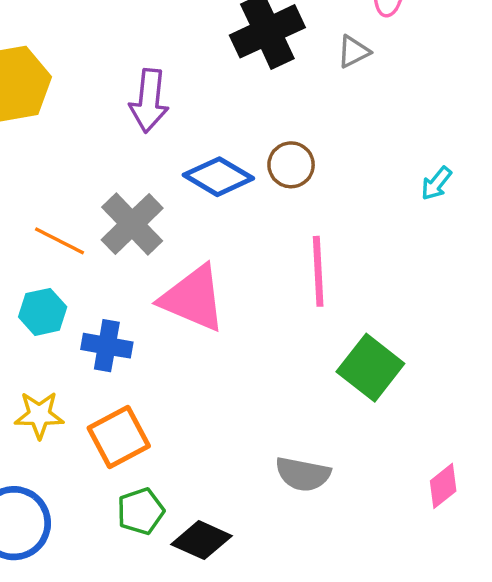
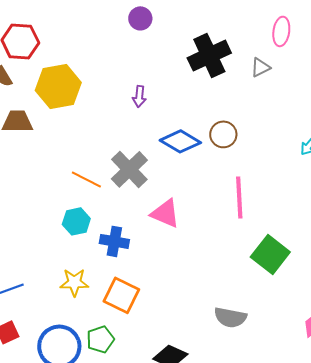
purple arrow: (149, 101) -> (139, 96), size x0.6
pink triangle: (193, 298) -> (165, 213), size x0.7
orange square: (119, 437) -> (121, 295), turned -36
green pentagon: (141, 511) -> (100, 339), moved

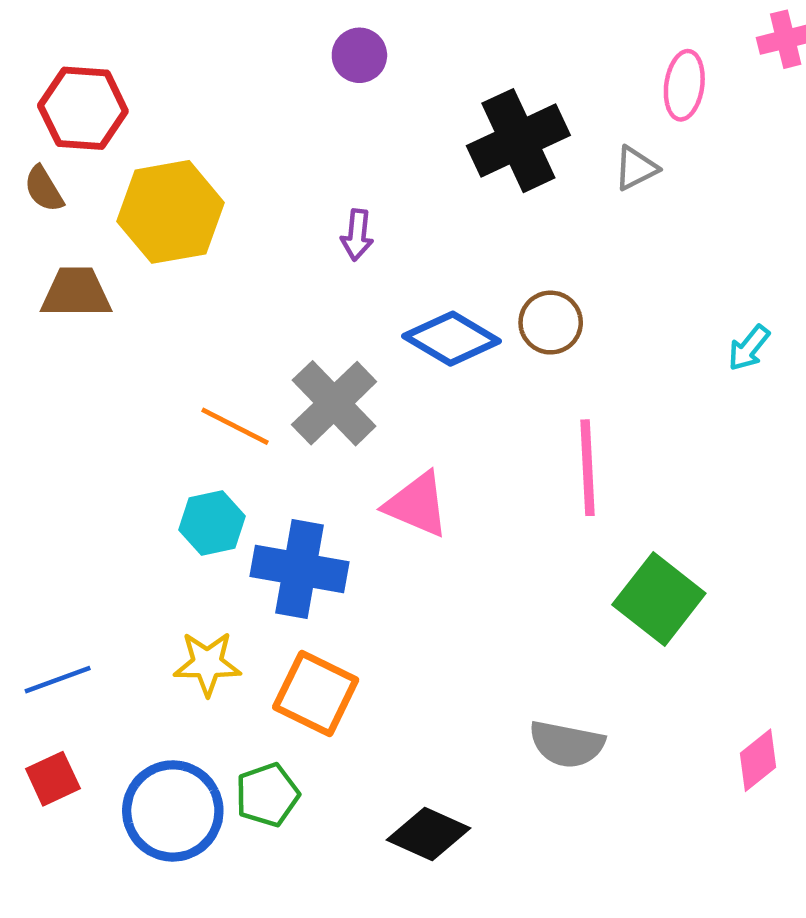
blue cross: (114, 241) -> (300, 569), size x1.4

